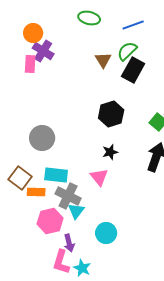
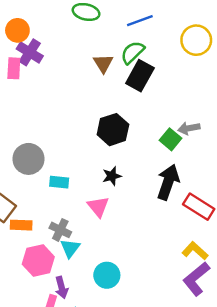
cyan rectangle: (56, 175) -> (59, 182), moved, size x0.7
gray cross: (68, 196) -> (60, 230), size x0.7

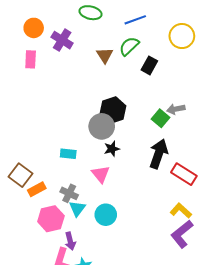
purple cross: (30, 52) -> (62, 40), moved
black rectangle: (140, 76) -> (149, 65), moved, size x0.7
gray circle: (28, 159) -> (102, 126), moved
orange rectangle: (21, 225) -> (37, 189), turned -30
cyan circle: (107, 275) -> (106, 215), moved

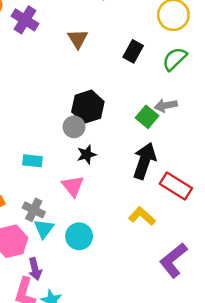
green semicircle: (129, 46) -> (175, 59), moved
gray circle: (102, 126) -> (74, 127), size x0.7
yellow L-shape: (181, 211) -> (142, 216), moved

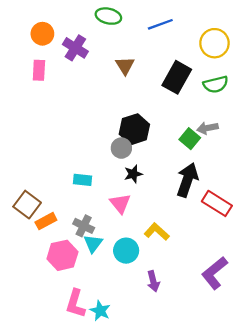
black rectangle: (133, 51) -> (177, 77), size x1.5
green semicircle: (175, 59) -> (216, 84), turned -150
yellow L-shape: (142, 216) -> (157, 232), moved
purple arrow: (35, 269) -> (153, 281), moved

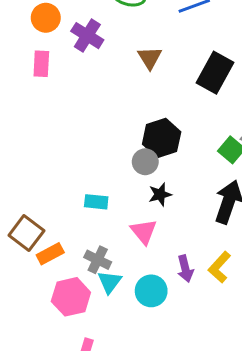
yellow L-shape: (157, 232) -> (219, 267), moved, turned -90
purple arrow: (153, 281) -> (185, 269), moved

